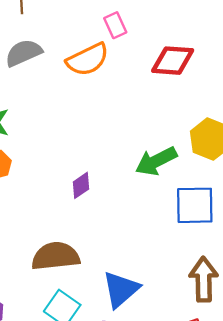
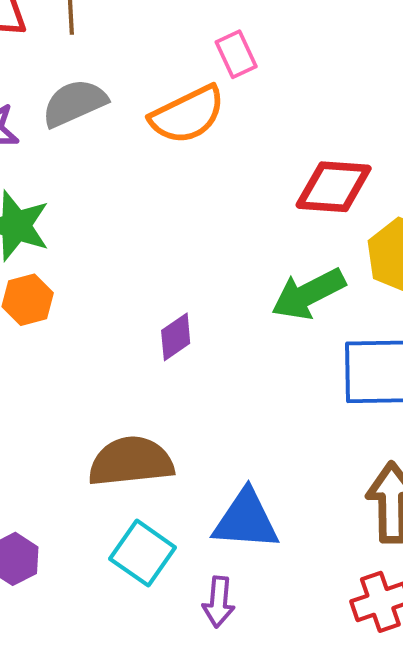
red diamond: (173, 61) -> (334, 187), moved
blue triangle: (121, 289) -> (246, 520), turned 45

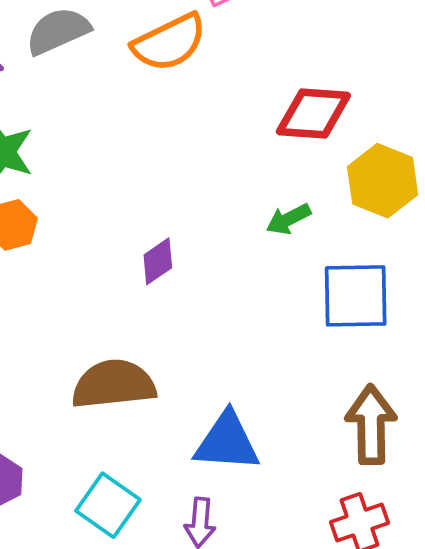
green arrow: (308, 294) -> (288, 219), size x0.6
cyan square: (143, 553) -> (108, 505), moved

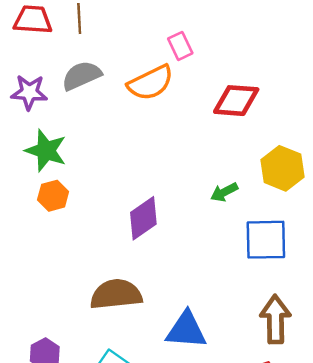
red diamond: (313, 113) -> (236, 101), moved
purple diamond: (158, 261) -> (143, 218), size x1.5

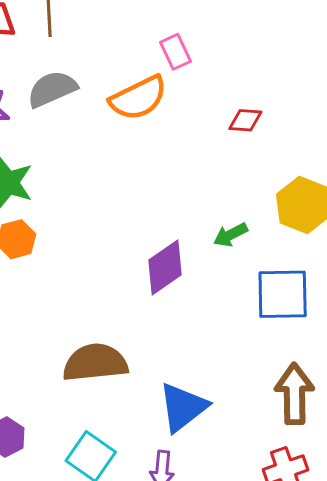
red diamond: (236, 101) -> (245, 120), size x0.6
purple diamond: (143, 218) -> (165, 267), moved
blue triangle: (186, 330) -> (183, 407), turned -42

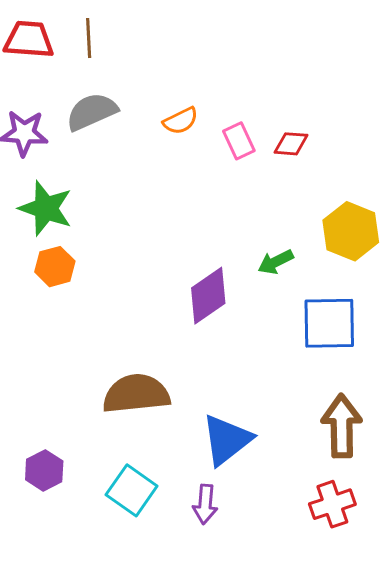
pink rectangle: (175, 52) -> (239, 141), moved
orange semicircle: (138, 98) -> (181, 121), size x0.6

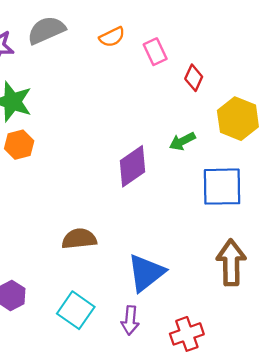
red diamond: (291, 144) -> (194, 78), moved, turned -70
brown semicircle: (136, 394) -> (79, 239), size x0.7
red cross: (332, 504) -> (187, 334), moved

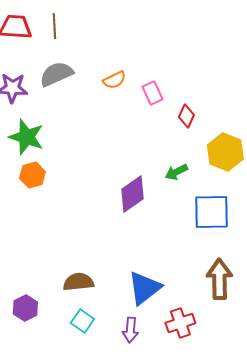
brown semicircle: (79, 239) -> (78, 282), moved
cyan square: (76, 310) -> (82, 321), size x0.7
red cross: (187, 334) -> (180, 323), moved

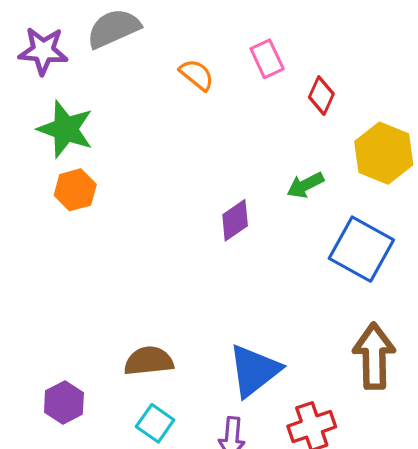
orange semicircle: (114, 80) -> (197, 75), moved, turned -115
purple diamond: (132, 194) -> (235, 220), size x0.7
blue square: (211, 212) -> (361, 249), turned 30

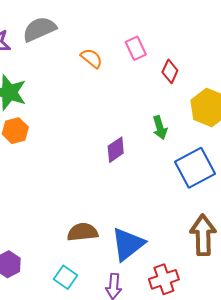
green arrow: (305, 185) -> (160, 128), turned -80
blue square: (361, 249) -> (195, 168), turned 33
brown semicircle: (149, 361) -> (83, 232), moved

